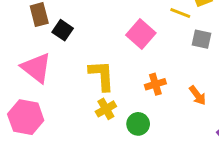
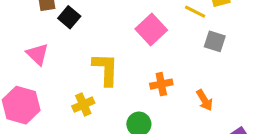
pink triangle: (36, 68) -> (37, 54), size x0.7
yellow cross: (106, 109) -> (83, 105), moved

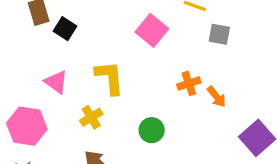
pink triangle: (37, 54) -> (56, 82), moved
orange cross: (161, 84) -> (189, 83), moved

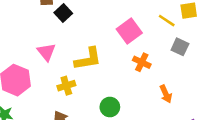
yellow L-shape: (110, 78) -> (88, 59), turned 72
orange cross: (189, 83) -> (142, 62), moved, turned 30

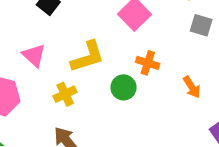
orange cross: (142, 62) -> (148, 63), moved
green circle: (110, 107) -> (123, 87), moved

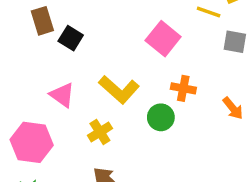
yellow L-shape: (88, 57) -> (119, 90), turned 66

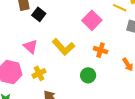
green circle: (161, 117) -> (88, 75), moved
yellow cross: (100, 132) -> (39, 73), moved

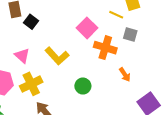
orange cross: (101, 50) -> (105, 48), moved, size x1.5
yellow cross: (39, 73) -> (31, 84), size x1.5

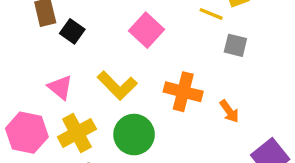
pink square: (87, 28) -> (146, 30), moved
orange cross: (105, 48) -> (183, 92), moved
green circle: (83, 86) -> (134, 135), moved, size x1.5

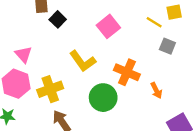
pink triangle: (60, 87) -> (24, 55), moved
green circle: (134, 135) -> (103, 98), moved

